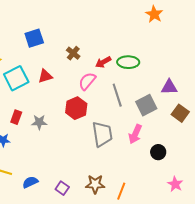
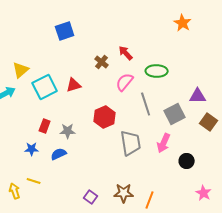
blue square: (34, 38) -> (65, 31), moved
red arrow: (103, 62) -> (126, 53), moved, turned 77
pink semicircle: (87, 81) -> (125, 82), moved
blue semicircle: (30, 182) -> (59, 154), moved

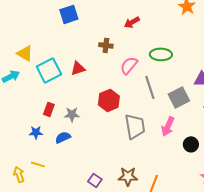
red arrow: (126, 53) -> (132, 22), moved, turned -77
brown cross: (102, 62) -> (106, 45), turned -32
yellow triangle: (21, 70) -> (25, 53), turned -48

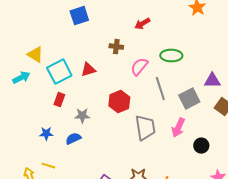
red rectangle: (49, 109) -> (59, 100), moved

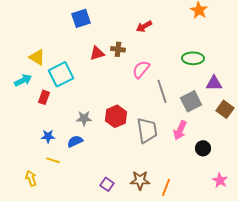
green ellipse: (171, 56) -> (193, 58), moved
red triangle: (88, 70) -> (97, 53), moved
red rectangle: (59, 100) -> (44, 97), moved
red hexagon: (119, 102) -> (116, 116), moved
yellow line: (48, 166) -> (53, 160), moved

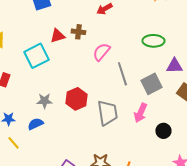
cyan square: (61, 74) -> (36, 56), moved
yellow line: (53, 160) -> (13, 143), turned 32

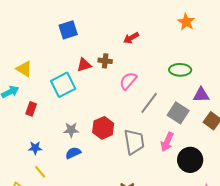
gray line: (122, 74) -> (149, 103), turned 55
gray square: (151, 84) -> (178, 113), turned -30
blue semicircle: (35, 124) -> (73, 153), moved
black circle: (163, 131) -> (190, 160), size x1.6

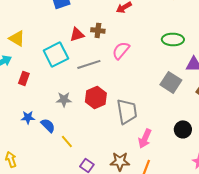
gray line: (149, 103) -> (89, 64), moved, turned 35
pink arrow: (167, 142) -> (145, 138), moved
blue semicircle: (73, 153) -> (48, 125), moved, turned 70
black circle: (190, 160) -> (183, 129), size x0.7
yellow line: (40, 172) -> (67, 141), moved

